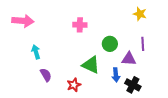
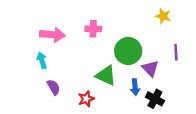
pink arrow: (23, 21) -> (52, 35), moved
green circle: (110, 44) -> (128, 51), size x1.5
purple line: (143, 44) -> (176, 52), moved
purple triangle: (129, 59) -> (150, 68), turned 42

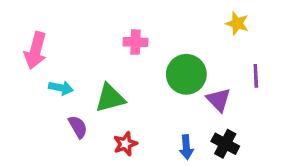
pink arrow: (52, 35) -> (35, 51), moved, turned 100
cyan arrow: (42, 60) -> (61, 88), turned 119
green triangle: (106, 75) -> (110, 98), moved, turned -40
blue arrow: (135, 87) -> (186, 147), moved

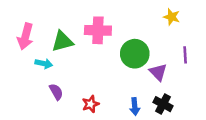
pink cross: (135, 42) -> (98, 30), size x1.5
green triangle: (110, 98) -> (62, 41), moved

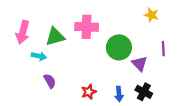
red star: (91, 104) -> (89, 92), moved

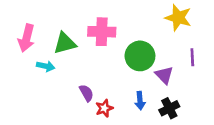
yellow star: (151, 15) -> (178, 18), size x1.5
purple semicircle: (50, 81) -> (86, 93), moved
black cross: (144, 92) -> (169, 108), turned 35
blue arrow: (119, 94) -> (140, 101), moved

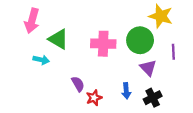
pink cross: (102, 32) -> (103, 44), moved
pink arrow: (26, 38) -> (32, 21), moved
green triangle: (65, 43) -> (58, 39), turned 45
green circle: (140, 56) -> (140, 40), moved

